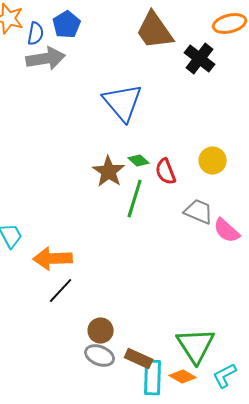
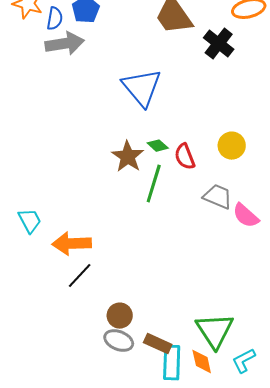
orange diamond: (183, 377) -> (202, 362), turned 48

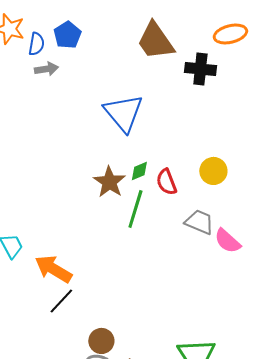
gray arrow: (65, 44) -> (46, 69), size x0.6
black cross: (219, 44) -> (200, 69), turned -32
green diamond: (158, 146) -> (139, 171), turned -65
orange arrow: (72, 244) -> (53, 269), turned 33

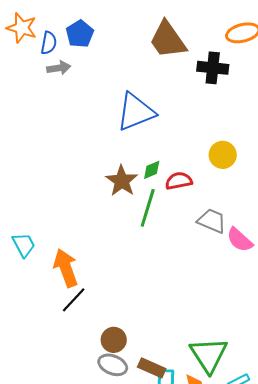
blue triangle: (123, 113) -> (136, 112), turned 48
yellow circle: (213, 171) -> (223, 155), moved
red semicircle: (166, 182) -> (179, 181), turned 100
orange arrow: (53, 269) -> (66, 268), turned 39

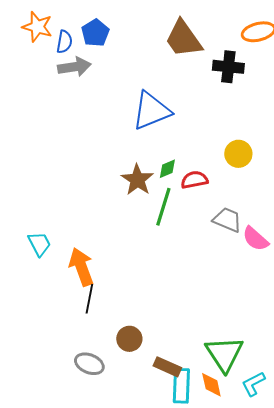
gray arrow: (59, 68) -> (74, 67), size x1.4
black line: (74, 300) -> (89, 299), turned -32
gray ellipse: (113, 365) -> (89, 364), moved

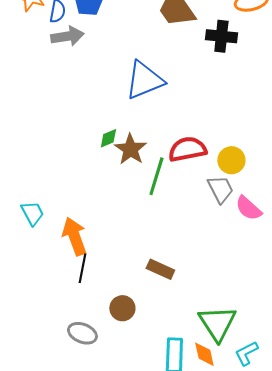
yellow circle: (238, 154) -> (231, 160), moved
green diamond: (167, 169) -> (108, 138), moved
red semicircle: (194, 180) -> (187, 149), size x1.4
gray trapezoid: (227, 220) -> (220, 189), turned 40
brown rectangle: (167, 367) -> (160, 269), moved

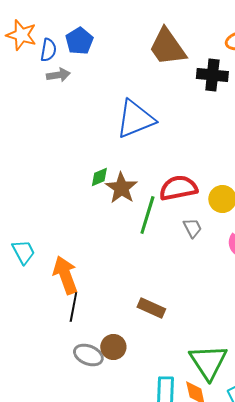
gray arrow: (67, 36) -> (58, 75), size x0.7
gray trapezoid: (220, 189) -> (192, 228), moved, size x0.7
gray ellipse: (82, 333) -> (88, 355), moved

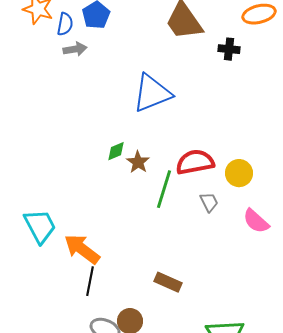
black cross: (212, 75) -> (229, 49), size x0.7
brown star: (121, 188) -> (138, 162), size x0.7
cyan trapezoid: (23, 252) -> (40, 226), size x1.4
orange arrow: (65, 275) -> (82, 249), turned -33

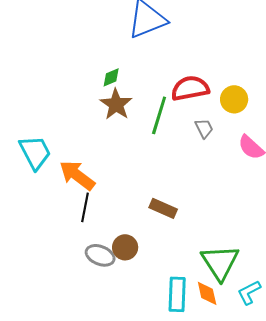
brown star: (138, 162) -> (116, 104), moved, size x1.4

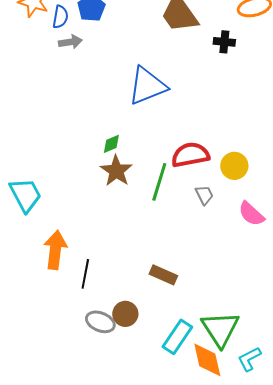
cyan trapezoid: (35, 152) -> (25, 195), moved
orange arrow: (77, 175) -> (55, 250), moved, turned 60
orange diamond: (207, 293) -> (207, 360), size x1.4
cyan rectangle: (177, 294) -> (177, 337), moved, turned 32

